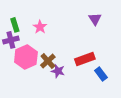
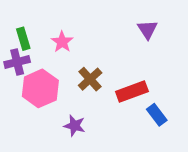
brown cross: (48, 61) -> (90, 79), moved
purple star: (58, 71) -> (75, 126), moved

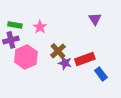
green rectangle: (23, 39) -> (15, 25), turned -64
purple star: (75, 126) -> (65, 63), moved

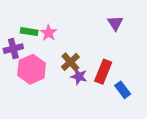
green rectangle: (15, 25) -> (29, 32), moved
red rectangle: (85, 59) -> (103, 72), turned -48

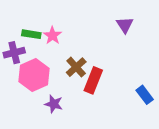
red rectangle: (103, 72) -> (93, 80), moved
purple star: (79, 76) -> (54, 104), moved
blue rectangle: (123, 90) -> (145, 95), moved

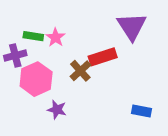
purple triangle: (125, 25) -> (132, 26), size x1.6
red rectangle: (93, 80) -> (103, 57), moved, turned 50
blue rectangle: (145, 95) -> (142, 111), moved, turned -42

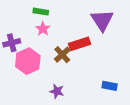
green rectangle: (33, 36) -> (41, 12), moved
purple star: (57, 110) -> (57, 91), moved

